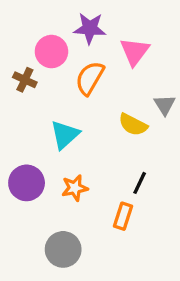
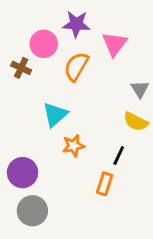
yellow semicircle: (133, 125) -> (136, 122), moved
purple circle: (27, 183) -> (23, 173), moved
orange star: (75, 188) -> (73, 146), moved
gray circle: (63, 249) -> (32, 211), moved

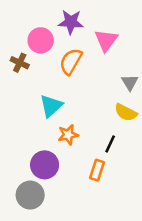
purple circle: (23, 173) -> (45, 165), moved

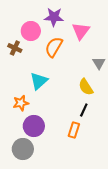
yellow semicircle: (126, 112) -> (86, 87), moved, turned 30
orange star: (68, 135) -> (21, 103), moved

